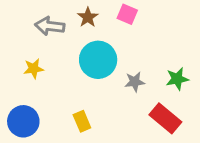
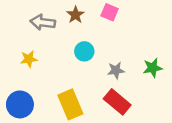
cyan circle: (98, 60) -> (84, 51), size x0.6
red rectangle: (165, 118) -> (117, 102), moved
yellow rectangle: (82, 121) -> (70, 104), size x1.6

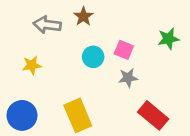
pink square: (110, 12) -> (124, 50), moved
green star: (153, 68) -> (168, 39), moved
red rectangle: (117, 102) -> (153, 115), moved

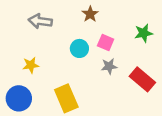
brown star: (83, 16) -> (90, 14), moved
yellow star: (32, 65) -> (31, 65), moved
red rectangle: (153, 115) -> (142, 79), moved

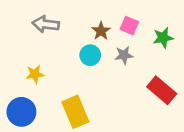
brown star: (90, 14) -> (101, 31), moved
pink square: (106, 43) -> (129, 26), moved
gray star: (109, 66) -> (124, 55), moved

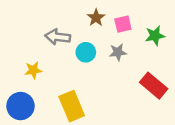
gray arrow: (46, 24) -> (58, 37), moved
pink square: (129, 26) -> (123, 24), turned -36
brown star: (101, 31) -> (96, 18), moved

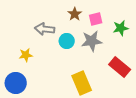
gray star: (118, 52) -> (92, 41), size x1.5
yellow rectangle: (72, 106) -> (82, 83), moved

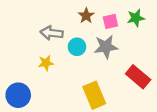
green star: (121, 28) -> (136, 18), moved
yellow star: (26, 55) -> (46, 63), moved

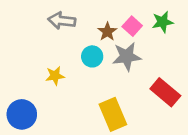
brown star: (86, 16) -> (107, 32), moved
pink square: (110, 21) -> (132, 26), turned -35
gray arrow: (52, 33) -> (62, 21), moved

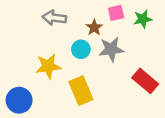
pink square: (132, 26) -> (116, 13), moved, turned 35
yellow star: (55, 76) -> (48, 66), size x1.5
yellow rectangle: (113, 114) -> (81, 91), moved

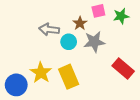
gray arrow: (54, 18) -> (49, 29), moved
yellow star: (48, 66) -> (41, 73), moved, turned -30

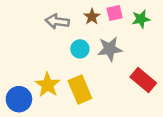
brown star: (80, 23) -> (92, 17), moved
gray arrow: (49, 29) -> (57, 21), moved

